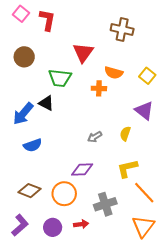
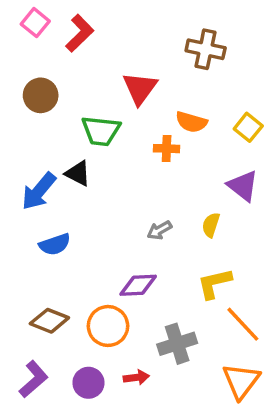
red L-shape: (47, 20) -> (80, 33), turned 35

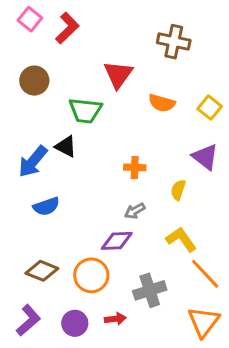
orange cross: (167, 149) -> (135, 167), moved
gray arrow: (159, 230) -> (135, 211), moved
yellow L-shape: (214, 283) -> (181, 239), turned 68

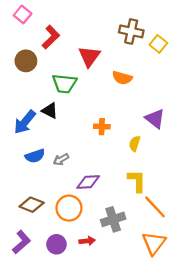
red L-shape: (67, 28) -> (51, 37), moved
yellow square: (210, 108) -> (158, 44), moved
gray arrow: (135, 211) -> (61, 159), moved
yellow L-shape: (181, 239) -> (137, 181), turned 35

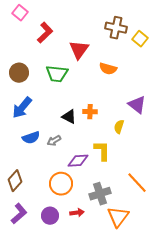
brown circle: (26, 61) -> (19, 73), moved
black triangle: (50, 111) -> (69, 117), moved
yellow L-shape: (137, 181) -> (102, 151), moved
brown diamond: (32, 205) -> (15, 181), moved, turned -70
orange triangle: (154, 243) -> (118, 217), moved

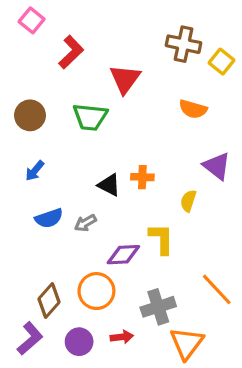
orange semicircle: (108, 69) -> (193, 109), moved
blue arrow: (22, 108) -> (35, 171), size x0.6
brown diamond: (15, 181) -> (49, 301), moved

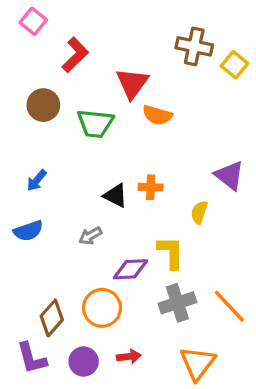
orange semicircle: (193, 109) -> (157, 115), moved
brown circle: (30, 115) -> (43, 105), moved
blue semicircle: (49, 218) -> (28, 231), moved
gray cross: (158, 307) -> (177, 303), moved
purple L-shape: (30, 339) -> (32, 358), turned 116

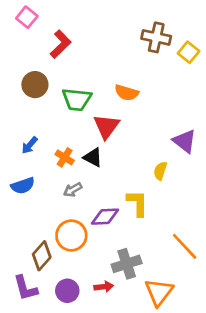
red triangle: (132, 83) -> (106, 126), moved
orange cross: (151, 187) -> (65, 157), moved, turned 30
gray cross: (177, 303) -> (127, 264), moved
orange circle: (102, 308) -> (71, 236), moved

